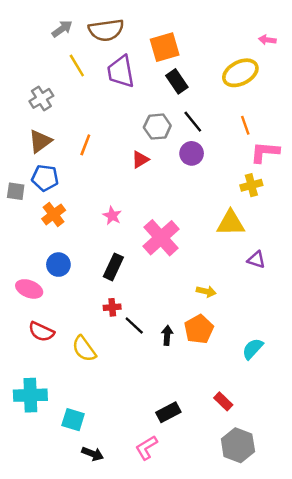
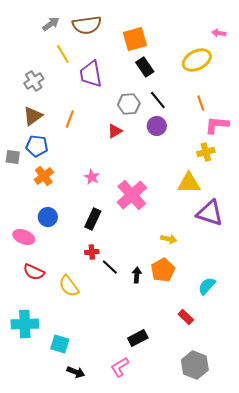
purple trapezoid: (121, 72) -> (91, 74), moved
purple triangle: (256, 260) -> (210, 213), size x1.8
red rectangle: (223, 401) -> (186, 317), moved

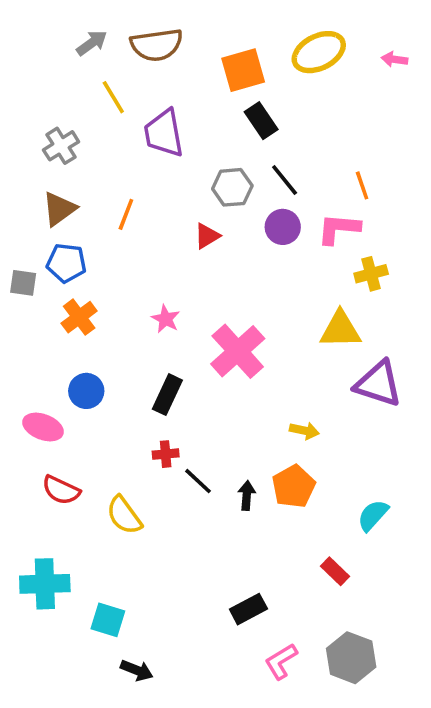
yellow ellipse: (197, 60) -> (319, 52), moved
pink L-shape: (217, 125) -> (339, 229), moved
pink L-shape: (120, 367) -> (281, 661), moved

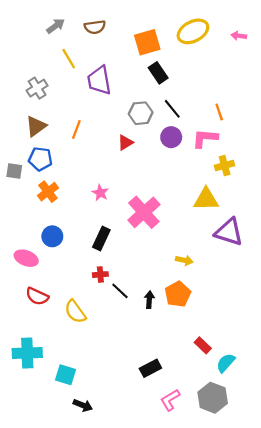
brown semicircle: (157, 45) -> (95, 27), size x0.7
cyan semicircle: (373, 515) -> (226, 363), moved

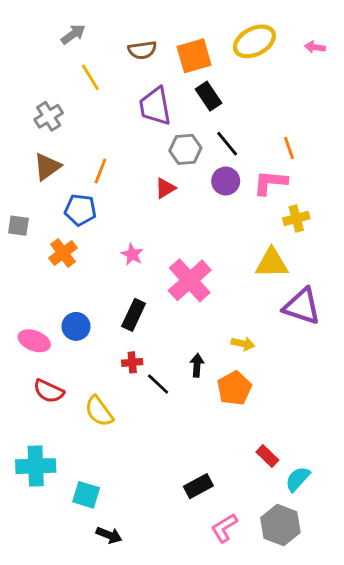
brown semicircle: (95, 27) -> (142, 50), moved
purple trapezoid: (99, 80) -> (155, 106), moved
blue pentagon: (40, 159) -> (80, 210), moved
blue circle: (52, 236) -> (76, 326), moved
black arrow: (149, 300) -> (197, 365), moved

